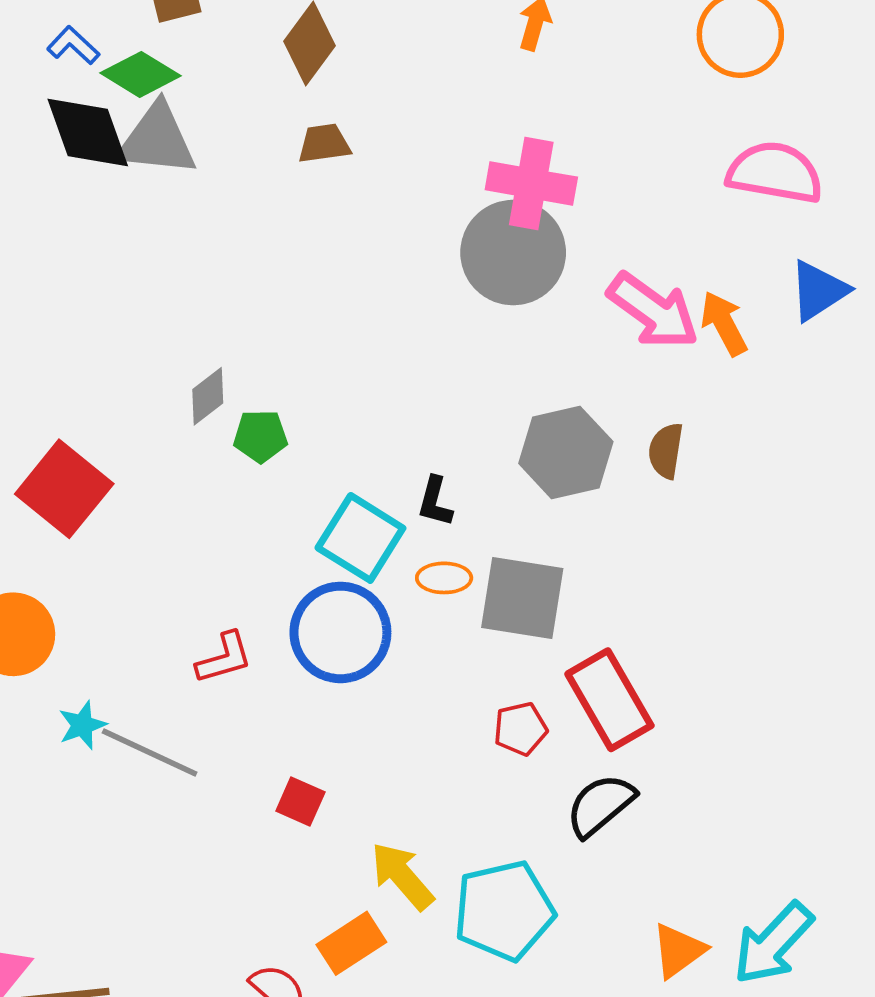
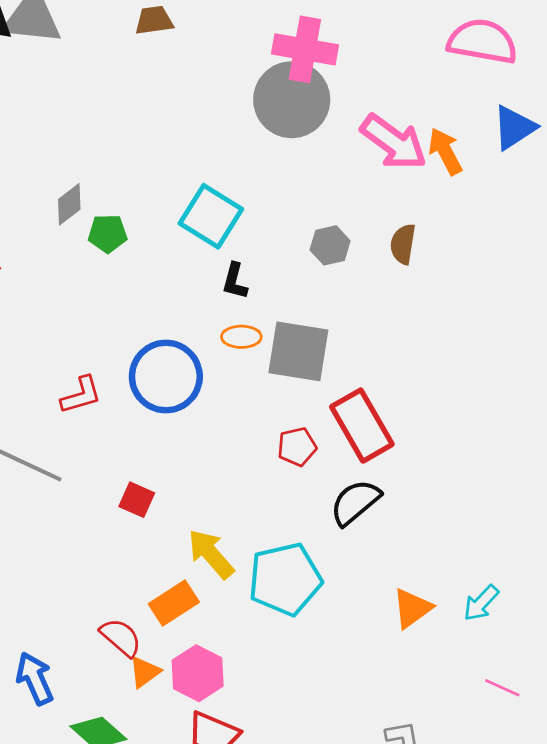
gray hexagon: (566, 453) -> (330, 245), size x0.6
cyan square: (360, 538) -> (211, 216), moved
cyan arrow: (773, 943) -> (481, 603), size x0.6

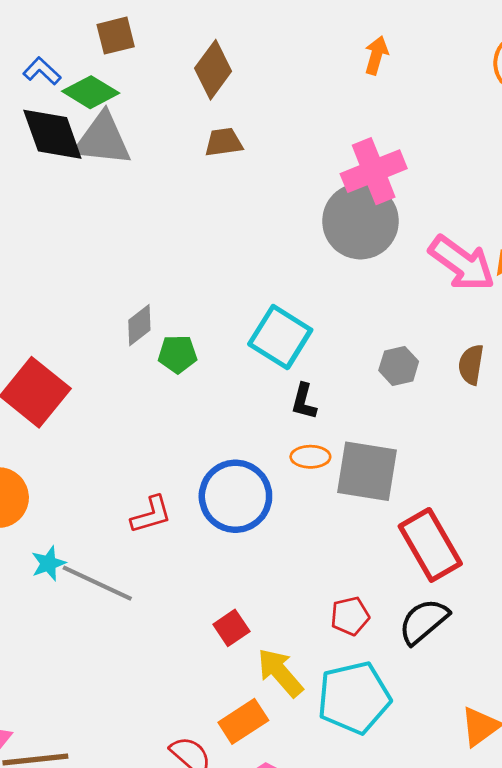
pink cross: (305, 49) -> (374, 171), turned -32
red pentagon: (297, 447) -> (350, 616), moved
red square: (137, 500) -> (231, 628), moved, turned 32

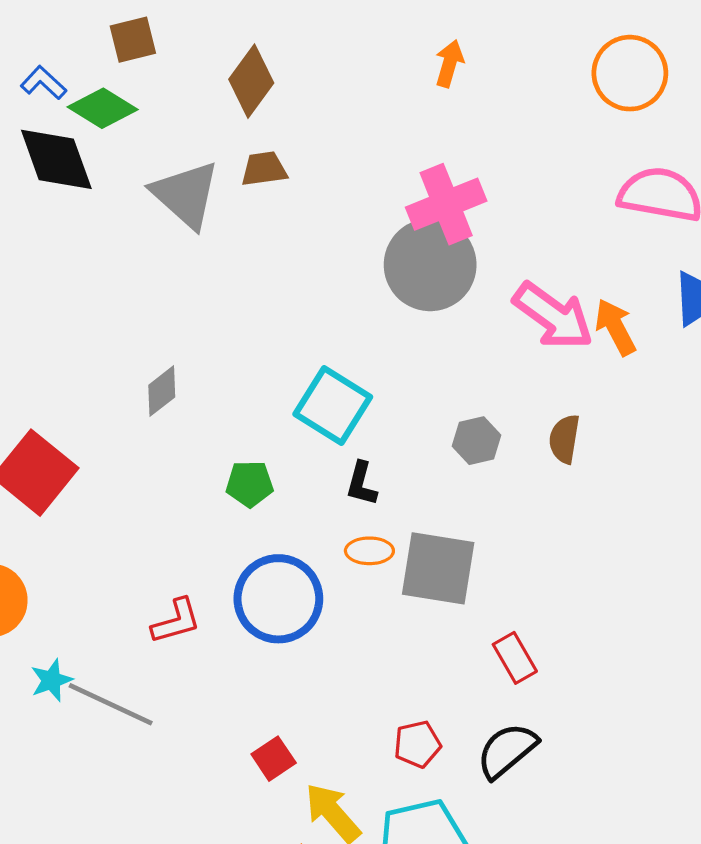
gray triangle: (102, 140) -> (186, 195), moved, turned 36
green pentagon: (178, 354) -> (250, 484), moved
red rectangle: (430, 545) -> (515, 658), size x0.6

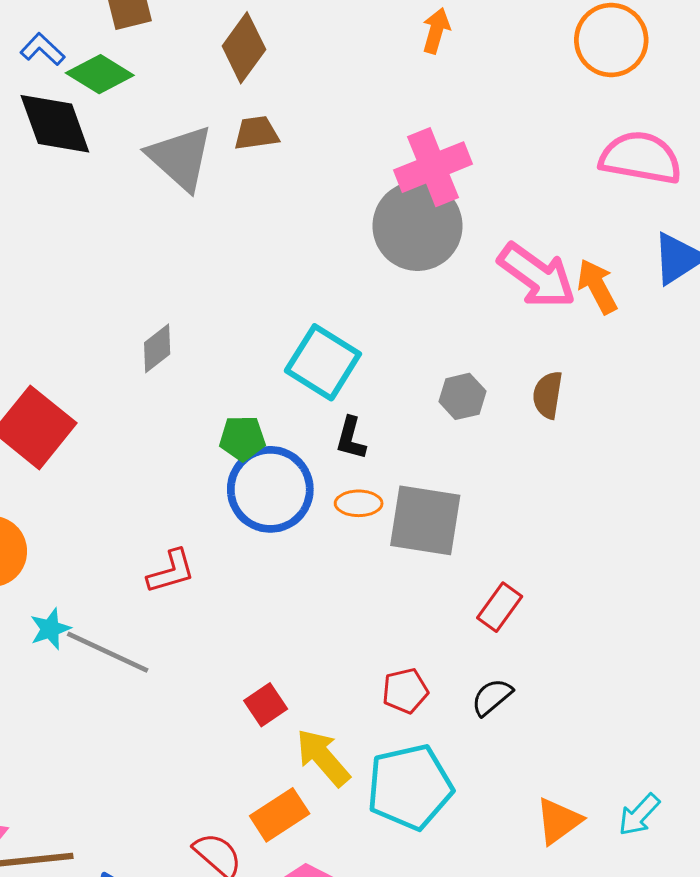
blue circle: (278, 599) -> (270, 489), moved
red rectangle: (515, 658) -> (500, 607), turned 66
black semicircle: (507, 751) -> (492, 697), size x0.7

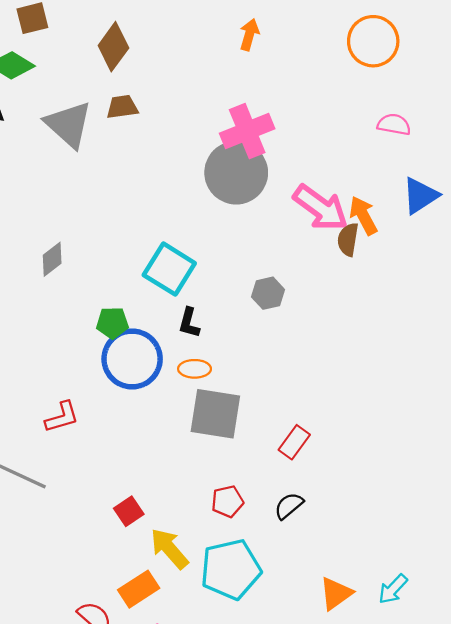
pink semicircle: (641, 158) -> (394, 124), size x0.6
brown semicircle: (548, 395) -> (348, 240), moved
gray square: (425, 520) -> (215, 414), moved

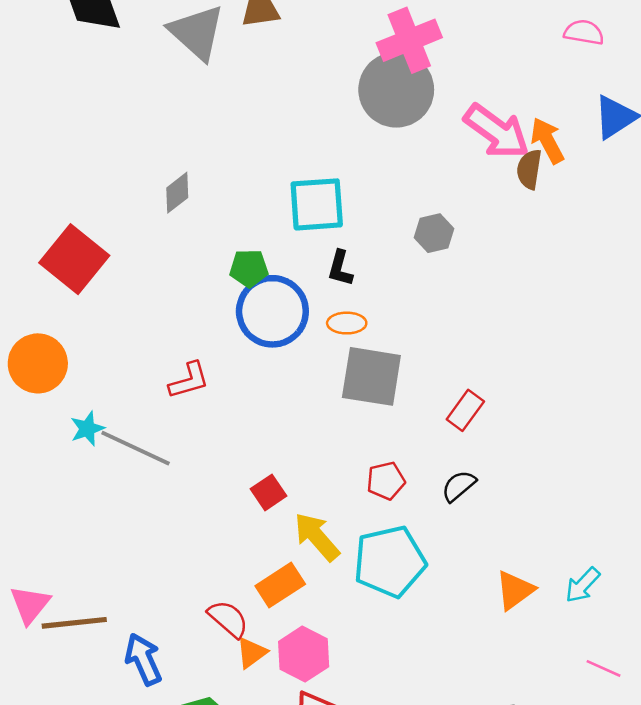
cyan square: (169, 269) -> (317, 204), turned -36

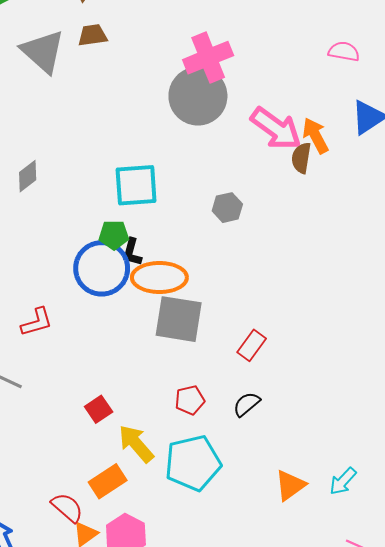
green pentagon: (249, 268) -> (114, 235), moved
black L-shape: (340, 268) -> (132, 252), moved
orange ellipse: (347, 323) -> (159, 277), size x1.8

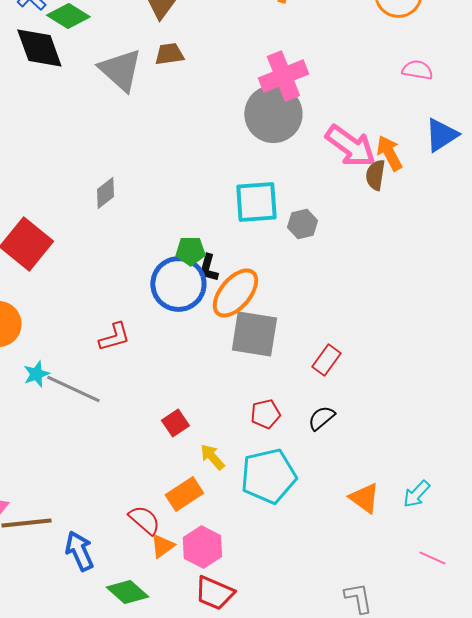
cyan square: (136, 185) -> (256, 202), moved
orange ellipse: (159, 277) -> (235, 293), turned -50
yellow arrow: (136, 444) -> (212, 457), size x0.7
orange triangle: (290, 485) -> (364, 498), turned -48

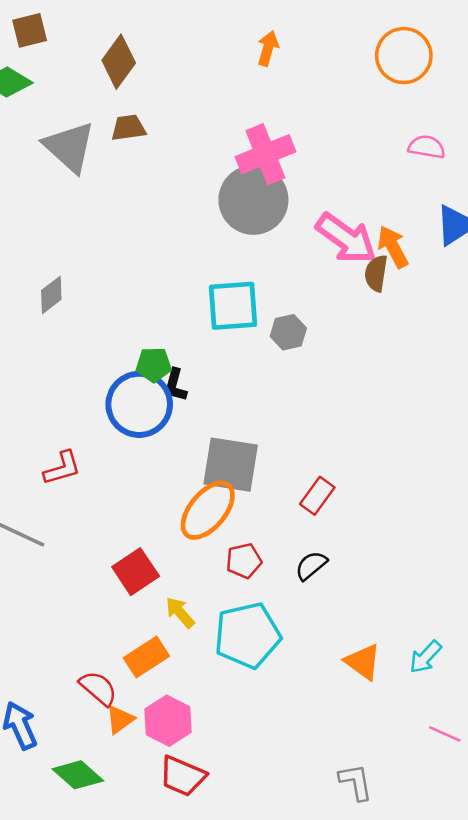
orange ellipse: (235, 293) -> (208, 510), moved
red square: (175, 423) -> (136, 572), size x1.4

